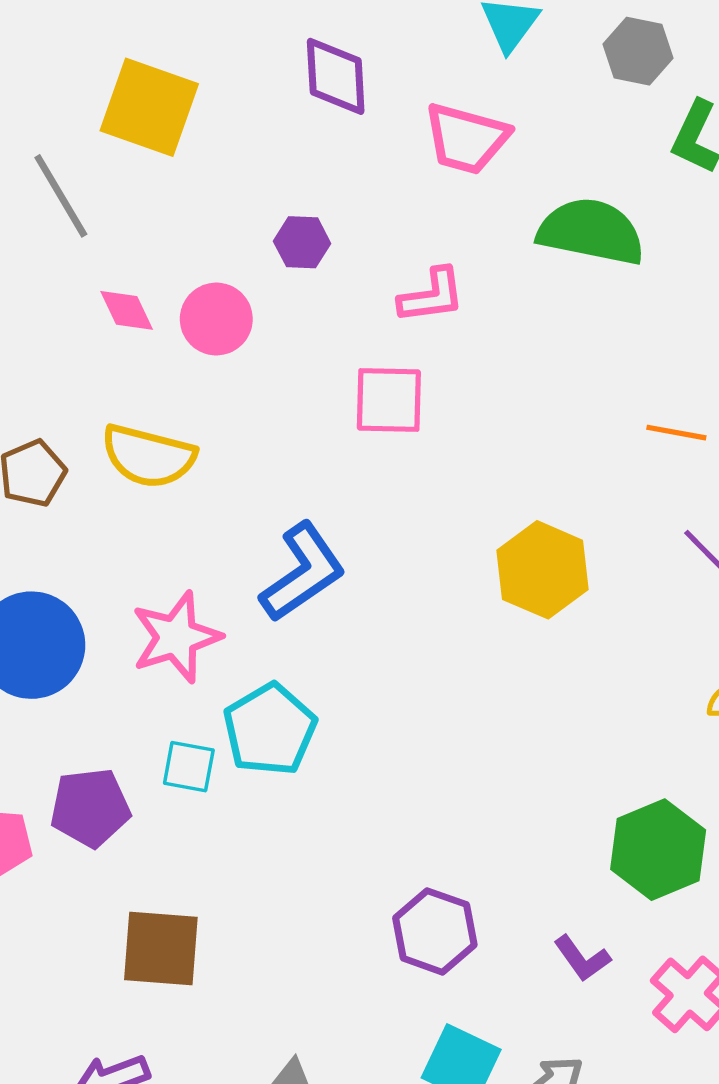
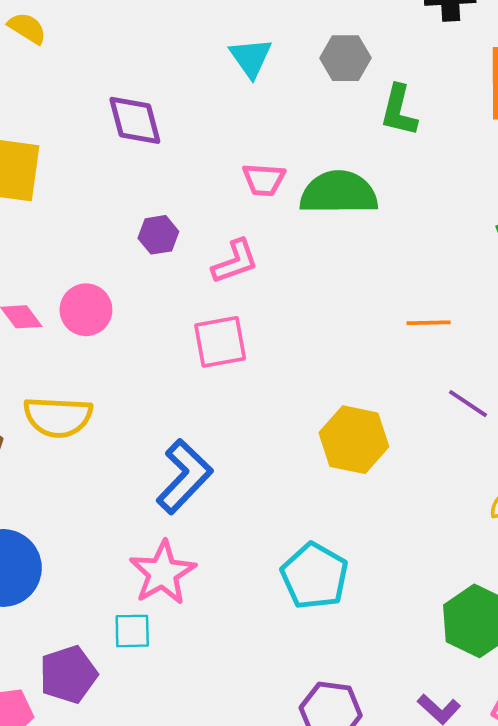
pink trapezoid: (466, 139) -> (264, 180), moved, size x0.7
purple hexagon: (302, 242) -> (158, 235), moved
pink star: (176, 637) -> (163, 573), moved
cyan pentagon: (270, 729) -> (315, 576), moved

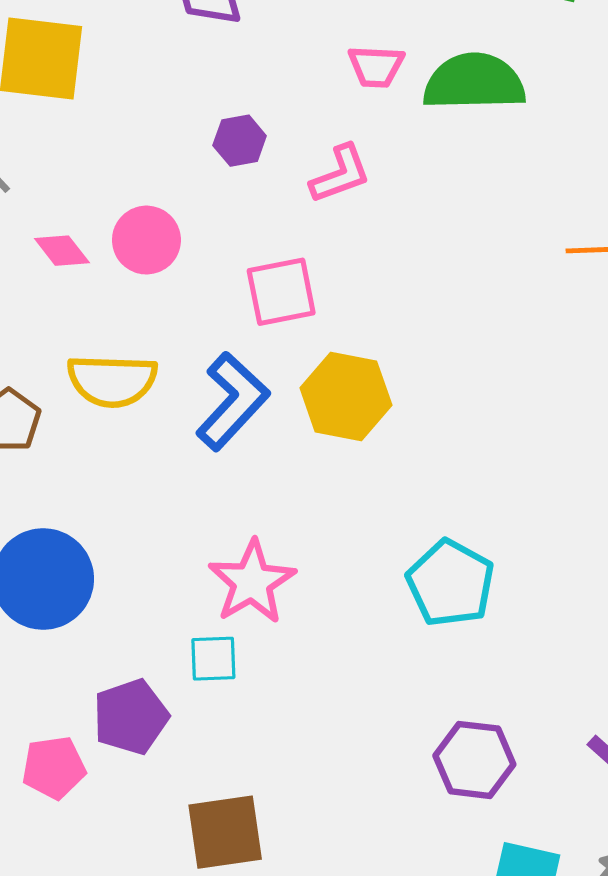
pink square: (220, 342) -> (281, 292), moved
yellow hexagon: (354, 440) -> (346, 396), moved
blue L-shape: (184, 477) -> (233, 401), moved

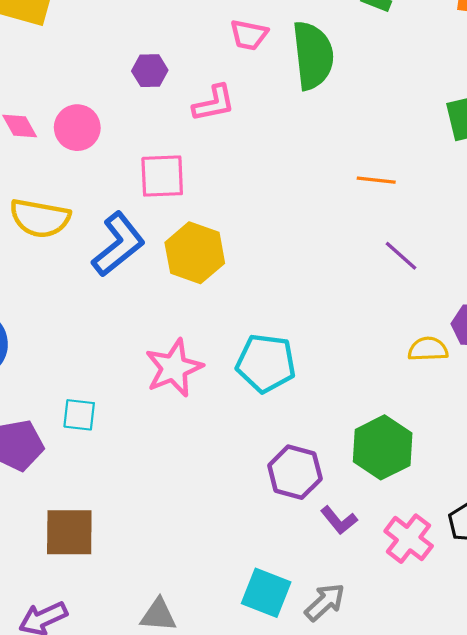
green semicircle: (474, 82) -> (313, 55), turned 76
pink star: (252, 582) -> (174, 368), moved
cyan pentagon: (451, 583) -> (266, 363), moved, turned -30
purple hexagon: (474, 760) -> (295, 472), moved

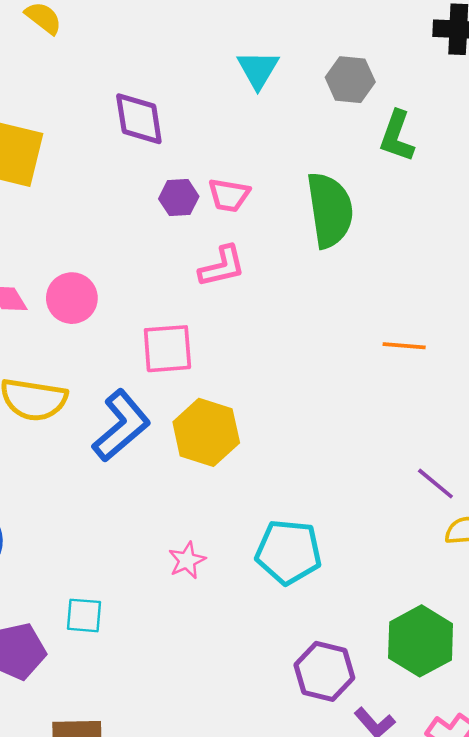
pink trapezoid: (249, 35) -> (229, 195), moved
purple hexagon: (150, 71) -> (179, 198), moved
purple line: (401, 256) -> (435, 484), moved
pink star: (174, 368) -> (187, 560), size x0.6

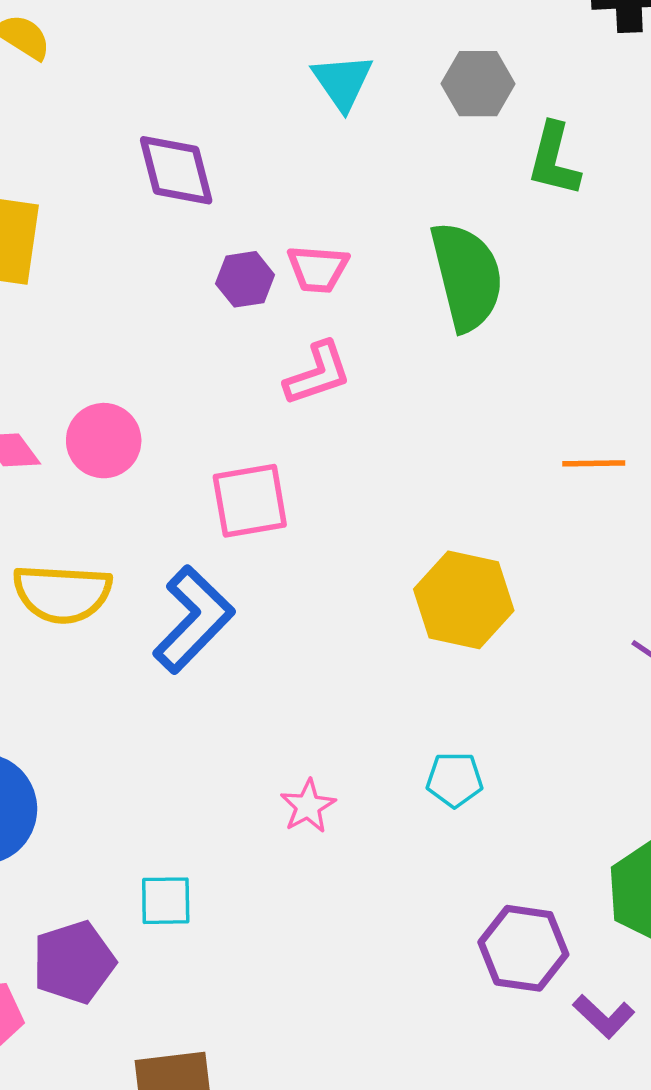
yellow hexagon: (206, 432) -> (464, 600), moved
cyan pentagon: (289, 552) -> (455, 780), size x0.6

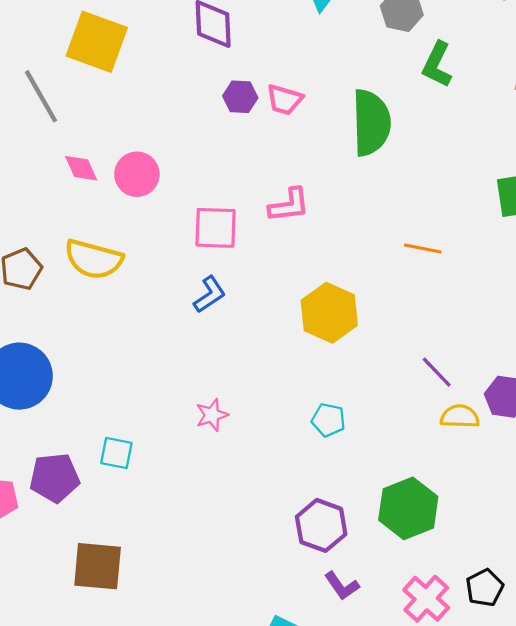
pink L-shape: (318, 374) -> (289, 205), moved
blue L-shape: (194, 619) -> (210, 294), moved, size x0.6
cyan pentagon: (455, 780) -> (328, 420), moved
purple L-shape: (604, 1016) -> (342, 586), moved

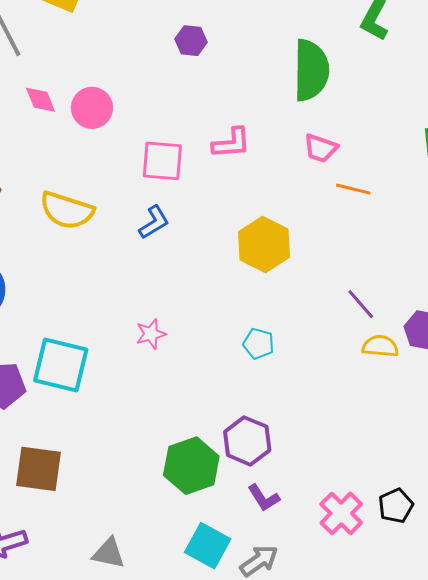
pink trapezoid: (284, 100) -> (321, 148), moved
yellow semicircle: (94, 259) -> (67, 210), moved
cyan square: (116, 453) -> (61, 365), size x1.8
green hexagon: (408, 508) -> (191, 466), moved

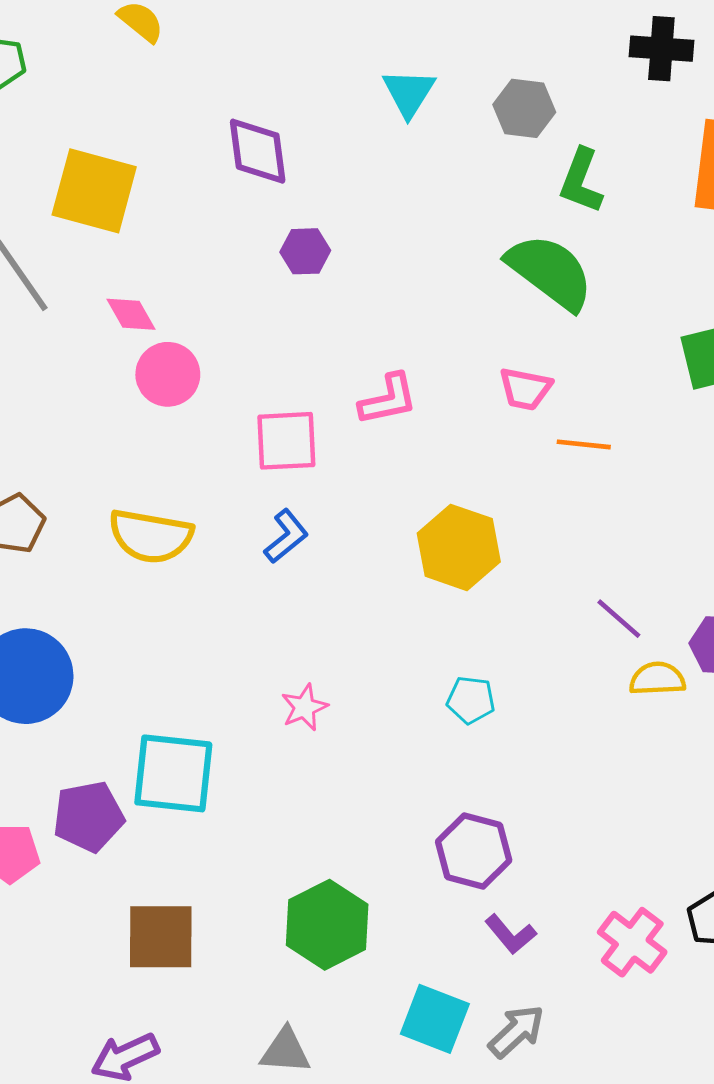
green semicircle: (311, 70) -> (550, 272), moved, turned -46
pink diamond: (41, 100) -> (131, 314), moved
green hexagon: (191, 466) -> (327, 925), moved

